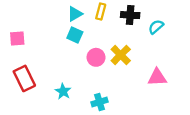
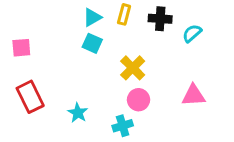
yellow cross: (121, 55) -> (133, 68), moved
pink circle: (96, 57) -> (138, 100), moved

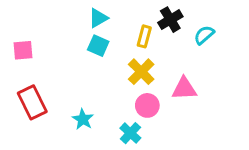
yellow rectangle: (124, 14) -> (144, 36), moved
black cross: (160, 19) -> (170, 20), turned -35
pink triangle: (193, 95) -> (184, 89), moved
cyan cross: (123, 126) -> (130, 133), turned -30

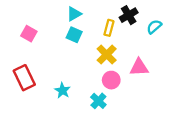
pink square: (23, 50) -> (29, 34), moved, turned 35

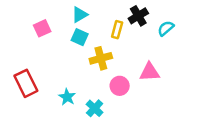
pink square: (29, 34) -> (42, 28), moved, turned 35
yellow cross: (107, 55) -> (101, 58), moved, turned 30
cyan cross: (98, 101) -> (95, 108), moved

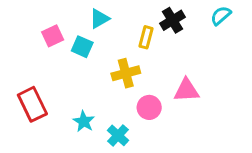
cyan semicircle: (166, 28) -> (221, 16), moved
cyan square: (80, 37) -> (82, 47), moved

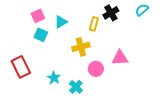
cyan triangle: (99, 19) -> (61, 22), moved
pink square: (53, 36) -> (38, 16), moved
cyan square: (82, 47) -> (41, 35), moved

